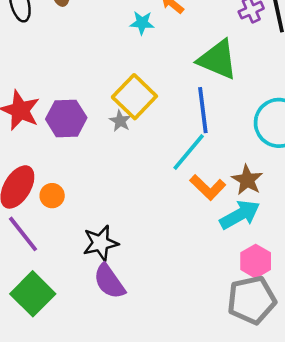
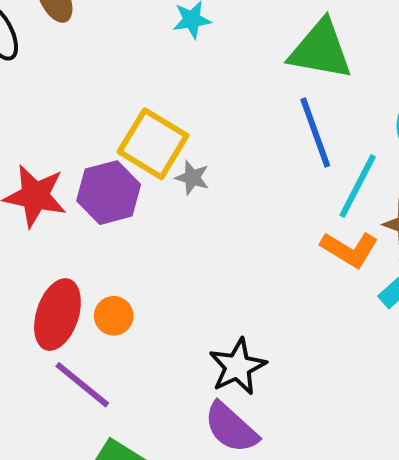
yellow square: (134, 97) -> (153, 144), moved
cyan line: (189, 152) -> (358, 186), moved
black star: (101, 243) -> (238, 367), moved

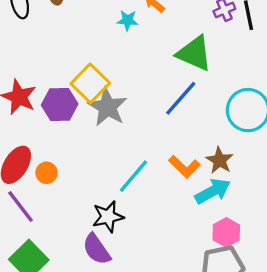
blue line: (315, 133) -> (181, 98), turned 48
gray star: (192, 178) -> (107, 107), size x2.0
cyan line: (358, 186) -> (133, 176), moved

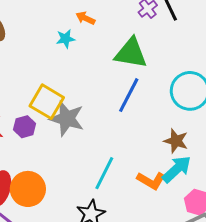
purple hexagon: (60, 105) -> (25, 127), size x0.7
orange L-shape: (184, 167) -> (151, 181), moved
orange circle: (47, 173) -> (28, 189), size x1.8

